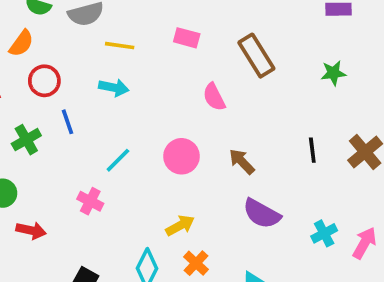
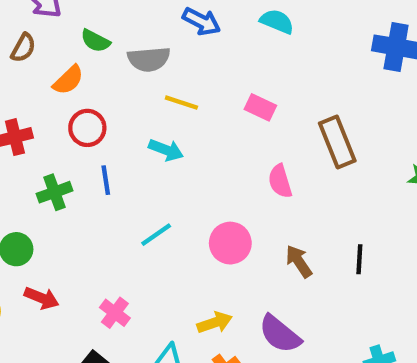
black line: (312, 150) -> (359, 259), moved
pink cross: (90, 201) -> (115, 313), moved
purple semicircle: (262, 214) -> (280, 334), moved

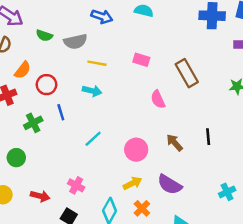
orange semicircle: (68, 80) -> (23, 70), moved
pink circle: (230, 243) -> (136, 150), moved
red arrow: (42, 298) -> (40, 196), moved

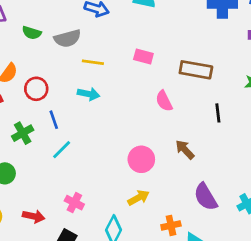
brown rectangle: (187, 73) -> (196, 70), turned -48
black line: (208, 137) -> (218, 113), moved
cyan line: (93, 139) -> (62, 150), moved
purple semicircle: (170, 185) -> (206, 197), moved, turned 30
orange cross: (142, 208) -> (171, 225), moved, turned 35

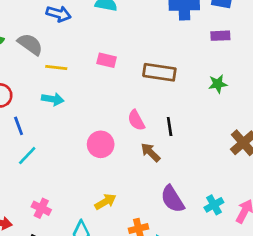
gray semicircle: (67, 38) -> (30, 44), turned -128
pink semicircle: (164, 101) -> (136, 120), moved
black line: (218, 113) -> (170, 127), moved
pink circle: (141, 159) -> (101, 144), moved

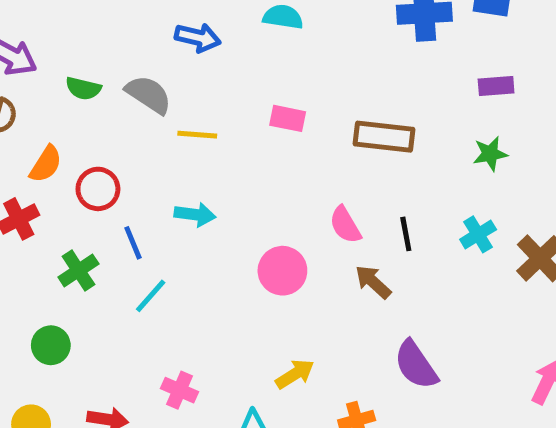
purple rectangle: (220, 36) -> (496, 86), moved
cyan arrow: (53, 99) -> (195, 214), moved
cyan cross: (214, 205) -> (478, 234), moved

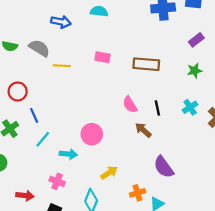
purple rectangle: (496, 86) -> (196, 40), turned -32
cyan arrow: (195, 214) -> (68, 154), moved
pink circle: (282, 271) -> (92, 134), moved

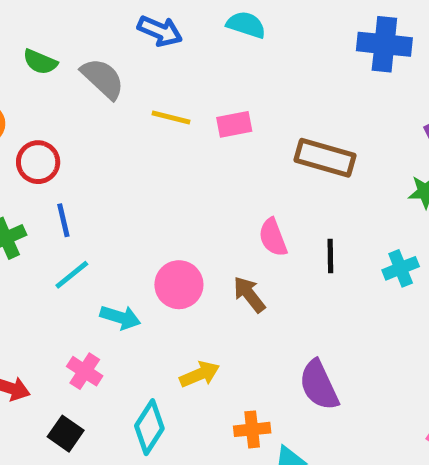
pink rectangle: (103, 57) -> (234, 124), turned -32
yellow line: (62, 66) -> (171, 118), moved
brown arrow: (143, 130) -> (249, 294), moved

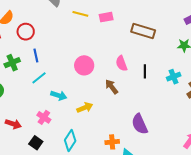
pink circle: (179, 285) -> (84, 65), moved
yellow arrow: (200, 374) -> (85, 108), moved

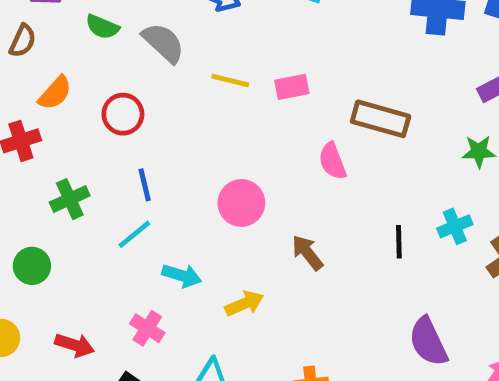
red circle: (26, 32) -> (123, 114), moved
blue line: (36, 56) -> (145, 185), moved
pink semicircle: (121, 63) -> (332, 161), moved
black line: (145, 71) -> (399, 242), moved
purple semicircle: (140, 124) -> (428, 342), moved

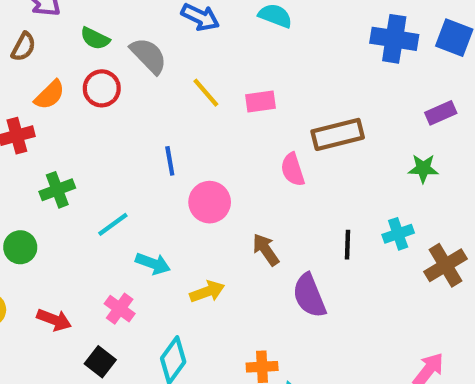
yellow line: (230, 80) -> (206, 93), turned 32
red circle: (123, 114) -> (102, 88), moved
brown rectangle: (381, 119) -> (338, 134), turned -33
blue line: (145, 185) -> (170, 161), moved
purple semicircle: (428, 342) -> (309, 296), moved

